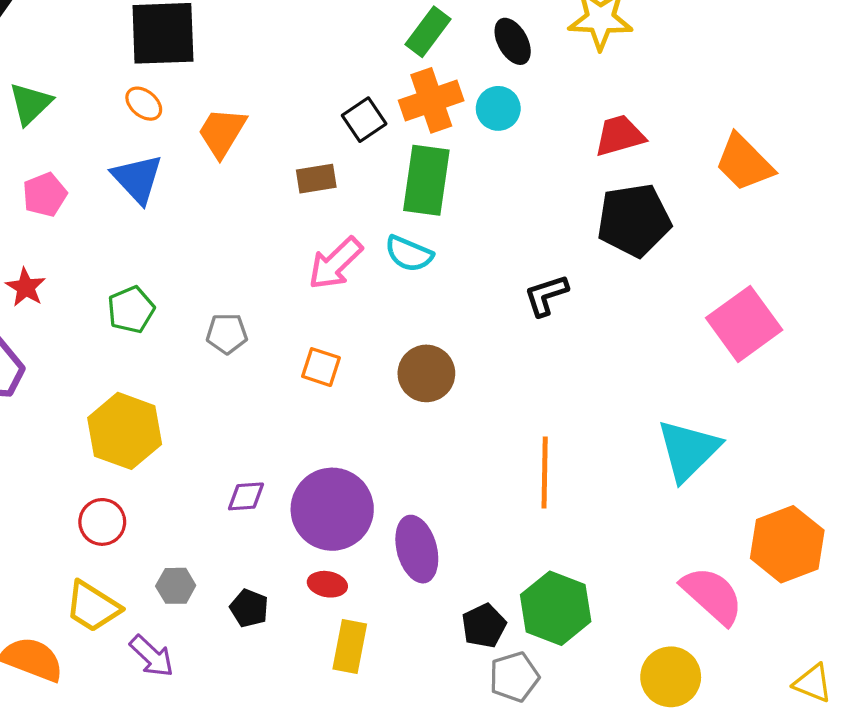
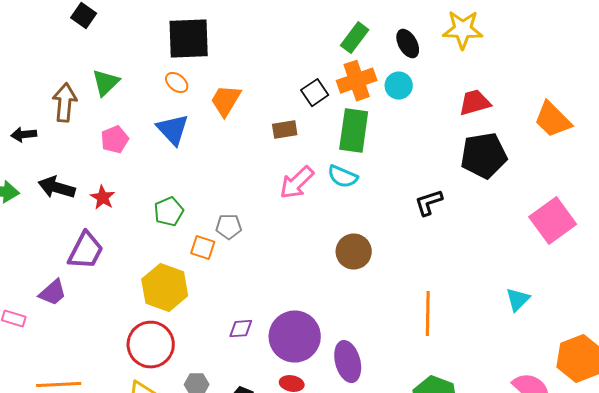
orange square: (321, 367) -> (203, 248), moved
cyan triangle: (688, 450) -> (518, 300), size x0.6
red circle: (102, 522) -> (151, 345), size x1.6

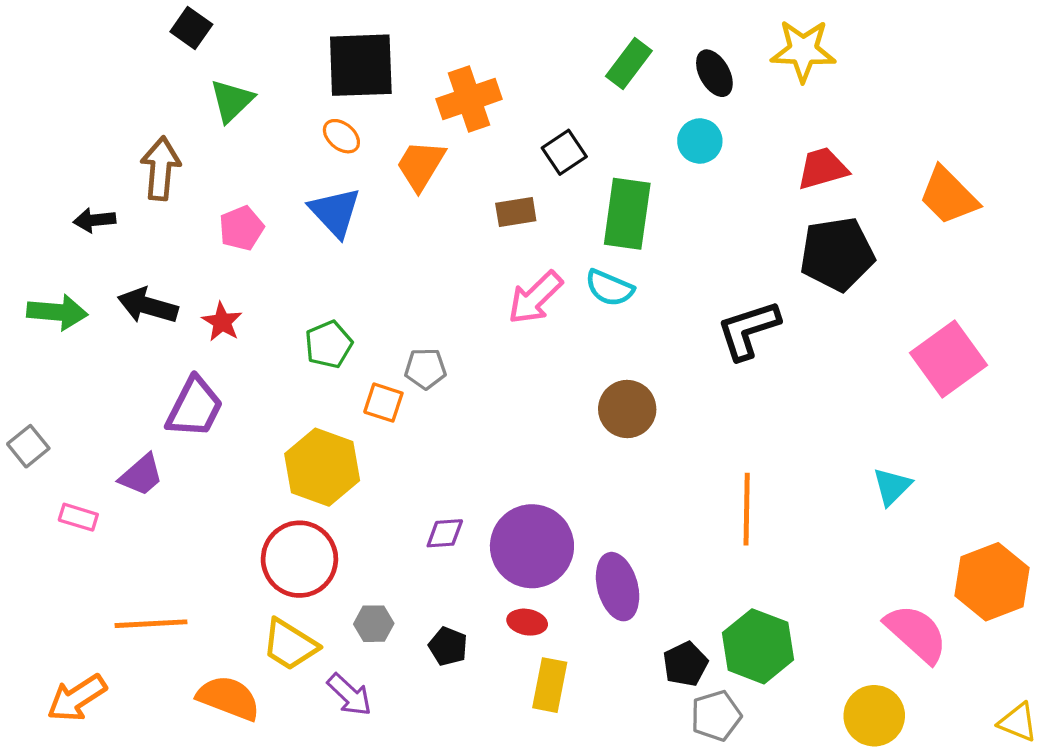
orange cross: (357, 81) -> (469, 99), moved
green triangle: (106, 83) -> (232, 101), moved
black L-shape: (429, 203) -> (748, 330), size x1.4

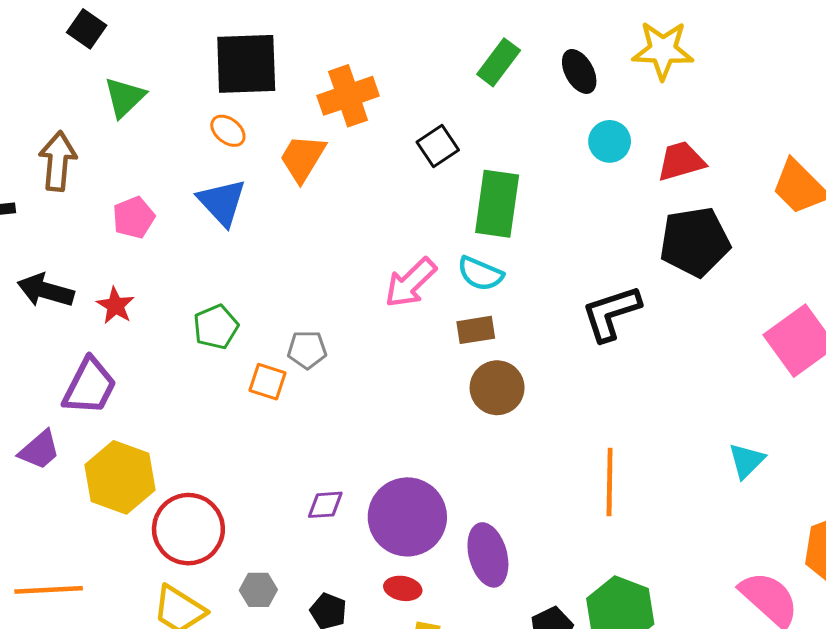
cyan circle: (700, 141) -> (610, 141), moved
brown rectangle: (516, 212) -> (476, 330), moved
yellow hexagon: (322, 467) -> (120, 477), moved

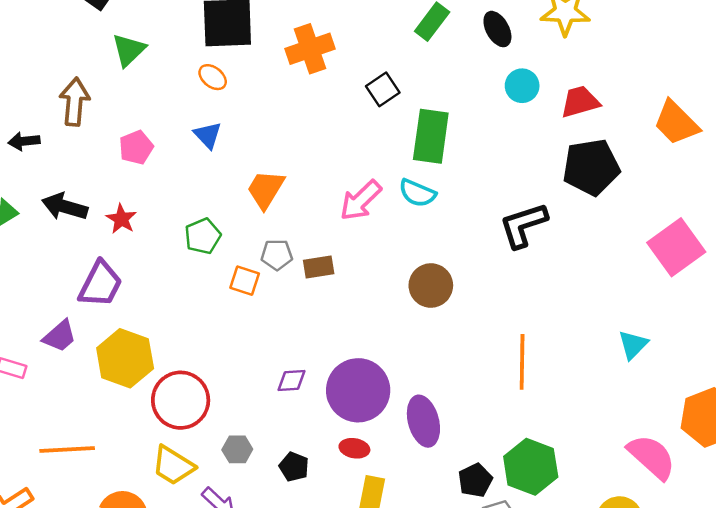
orange trapezoid: (302, 158) -> (266, 189), moved
blue triangle: (222, 202) -> (208, 135), size x0.7
brown rectangle: (476, 330) -> (319, 267), moved

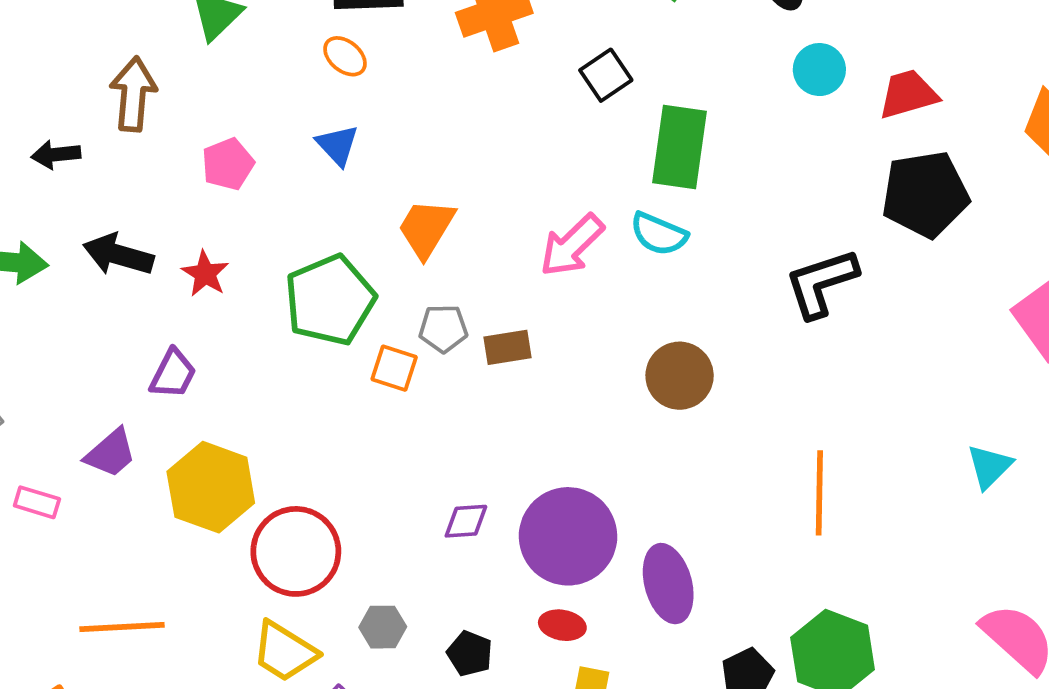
green pentagon: (203, 236) -> (330, 300), size x1.6
purple trapezoid: (100, 284) -> (173, 374), size x0.7

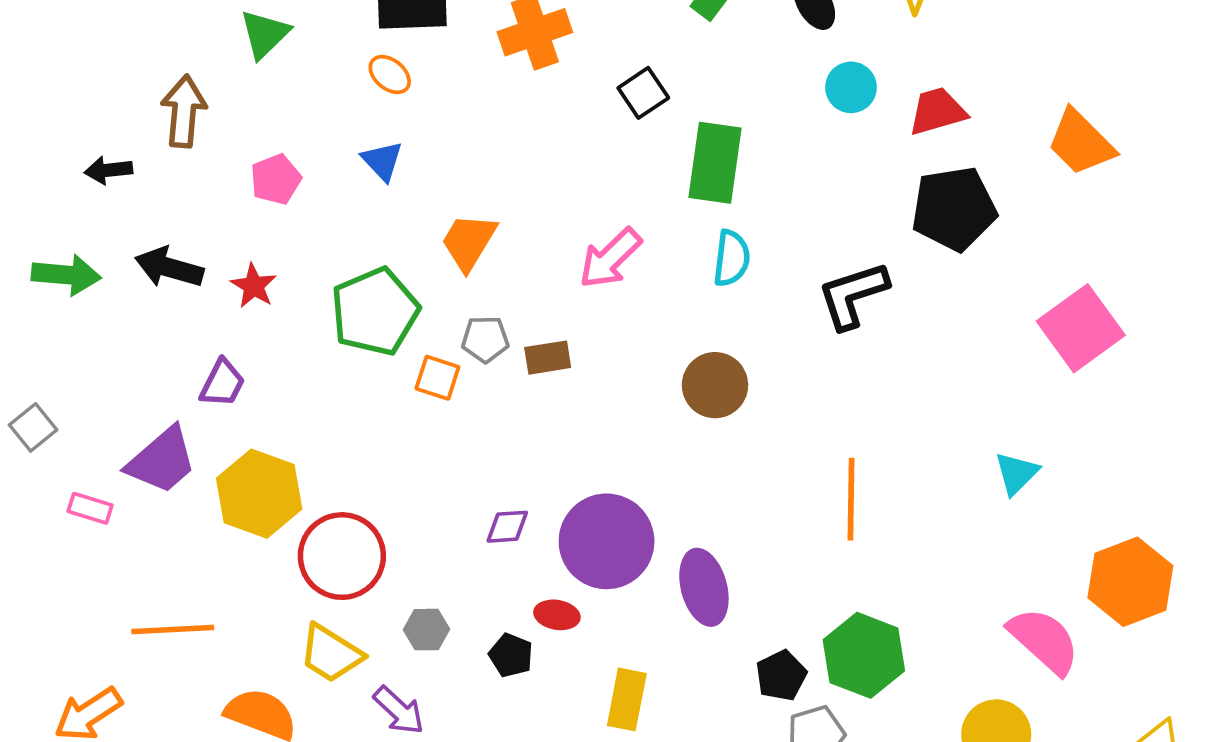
cyan semicircle: (659, 234) -> (732, 258), moved, turned -106
purple trapezoid: (111, 453) -> (162, 460), size x1.4
red ellipse: (562, 625) -> (557, 615), moved

